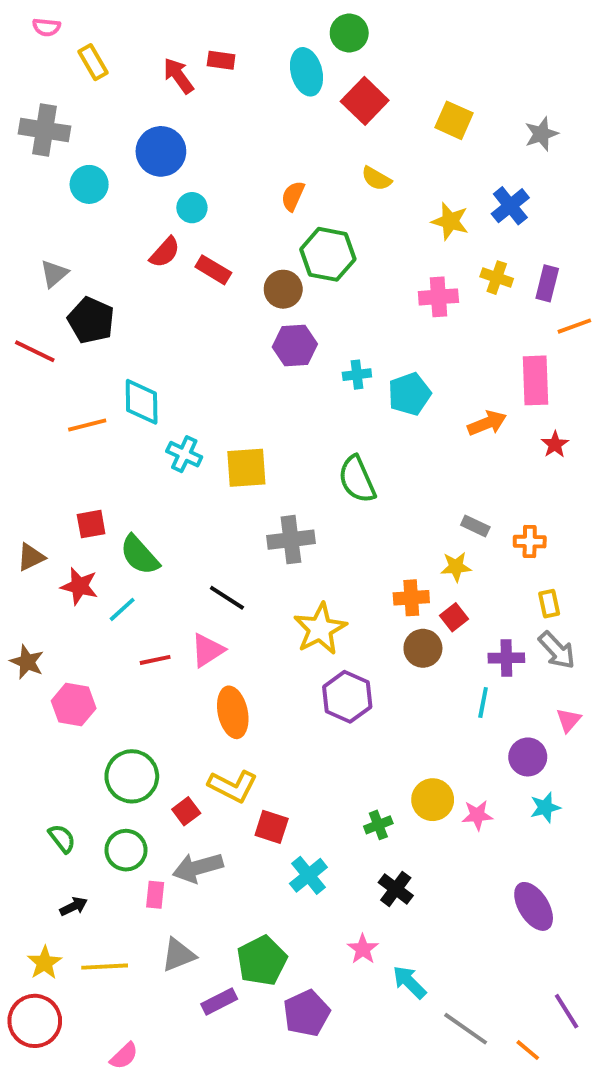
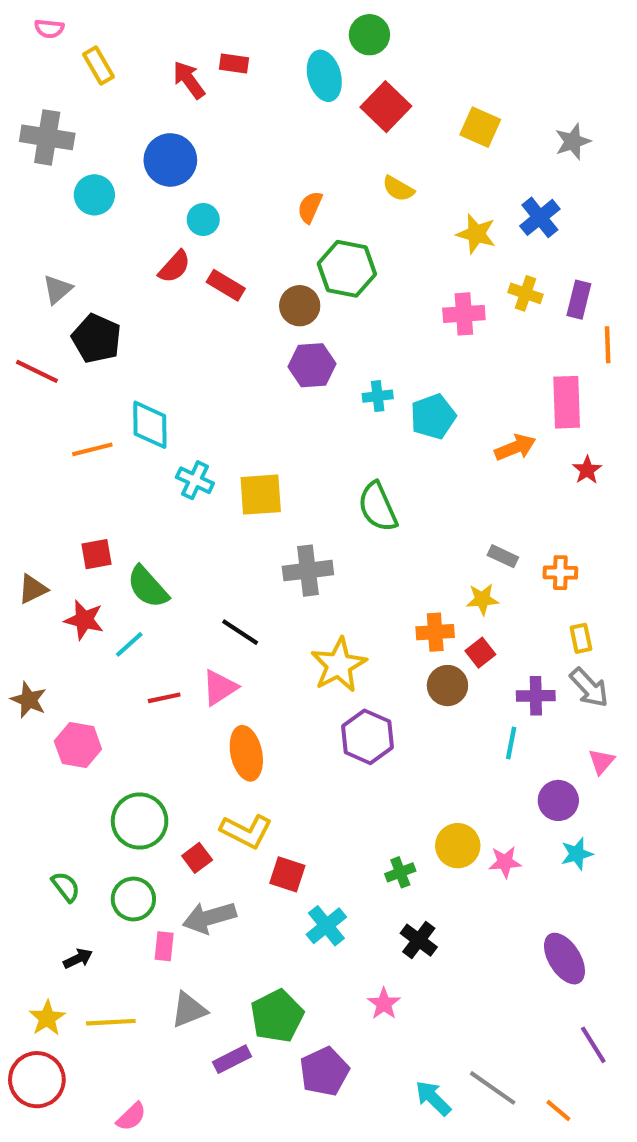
orange line: (574, 326) -> (608, 345), turned -72
cyan arrow: (409, 982) -> (433, 1098), moved
purple line: (567, 1011) -> (593, 1045), moved

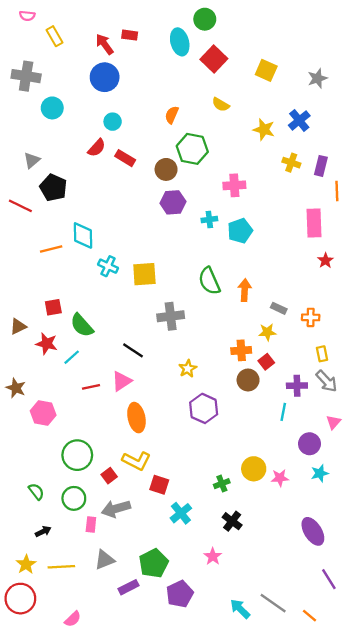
blue circle: (170, 160) -> (105, 77), moved
pink cross: (464, 314) -> (234, 185), moved
orange arrow: (515, 447) -> (245, 290), moved, turned -65
yellow star: (339, 665) -> (188, 369), size x0.6

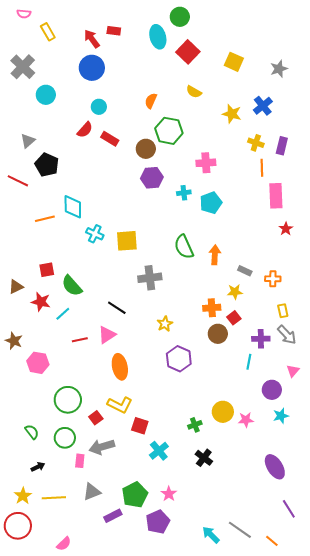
gray cross: (26, 76) -> (23, 67), turned 35
orange line: (337, 191) -> (262, 168), moved
pink star: (213, 556) -> (169, 494), moved

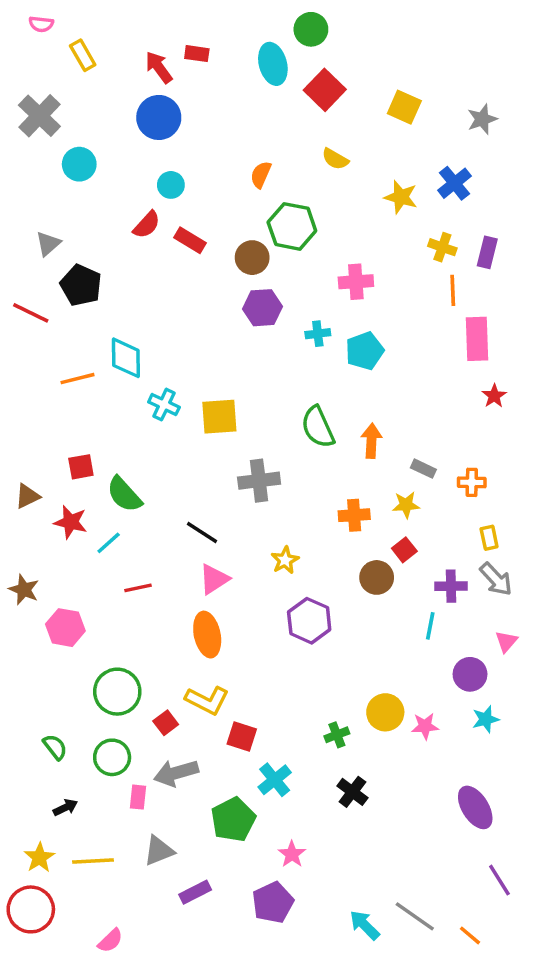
orange cross: (212, 308) -> (354, 515), moved
pink triangle: (107, 335) -> (214, 579), moved
green pentagon: (135, 495) -> (233, 820), moved

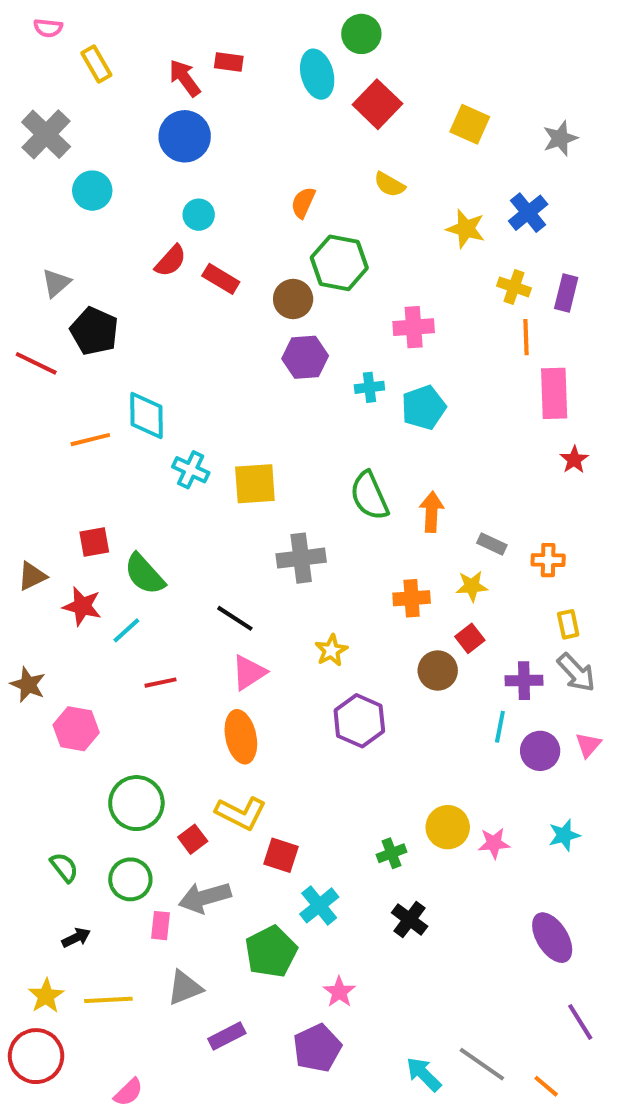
purple circle: (470, 674) -> (540, 751), moved

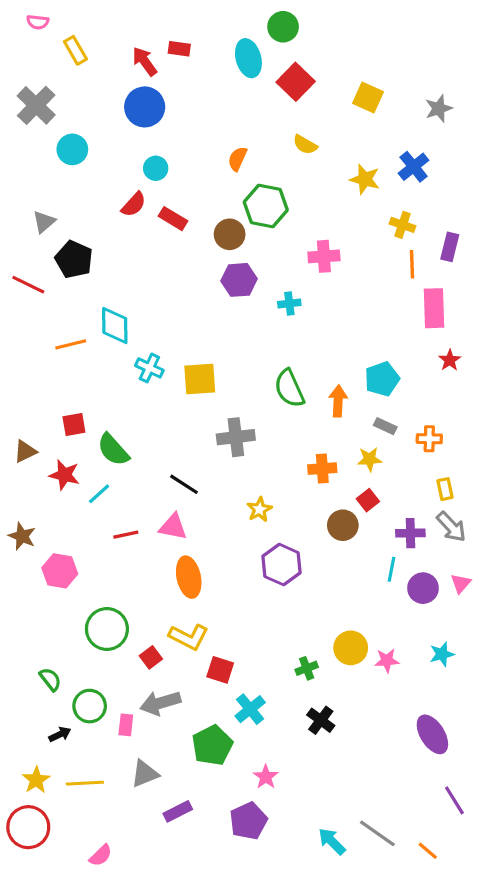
purple rectangle: (566, 293) -> (450, 247), moved
cyan pentagon: (424, 407) -> (382, 379), moved
pink triangle: (249, 673) -> (173, 527), moved, turned 44
green circle: (130, 879) -> (90, 706), moved

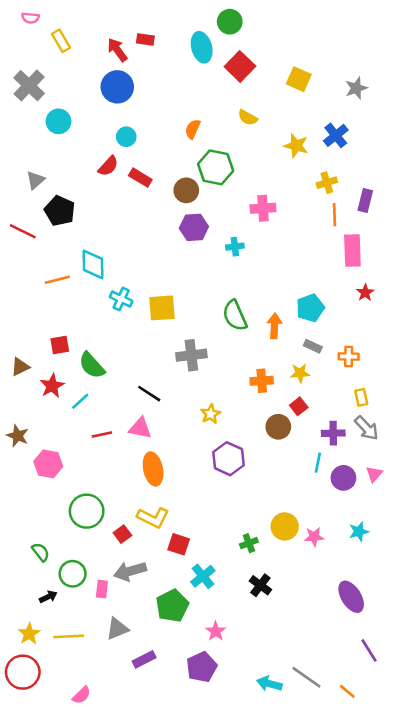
yellow cross: (403, 225) -> (327, 183), turned -36
red star: (64, 475) -> (52, 386), turned 30
cyan arrow: (332, 841) -> (269, 684), turned -30

